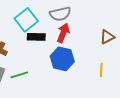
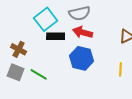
red arrow: (63, 33) -> (83, 32), turned -96
green line: (19, 75) -> (39, 74), turned 48

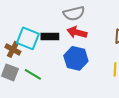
cyan square: (46, 19) -> (28, 38), moved, turned -30

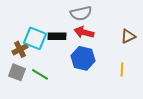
brown cross: (13, 49) -> (20, 49), turned 35

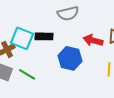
red arrow: (84, 32) -> (93, 40), moved

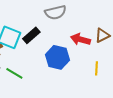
black rectangle: (44, 36) -> (31, 35), turned -42

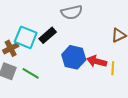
red arrow: (80, 39) -> (97, 61), moved

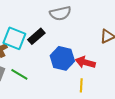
yellow line: (113, 68) -> (81, 85), moved

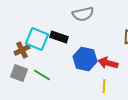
black rectangle: (36, 36) -> (59, 37), turned 60

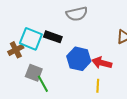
gray square: (19, 73) -> (34, 73), moved
green line: (42, 75) -> (43, 84), moved, turned 30

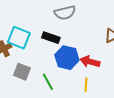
black rectangle: (53, 37) -> (51, 38), moved
green line: (43, 84) -> (48, 82), moved

